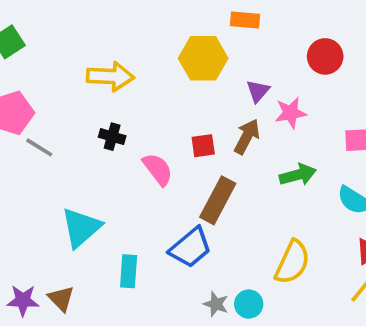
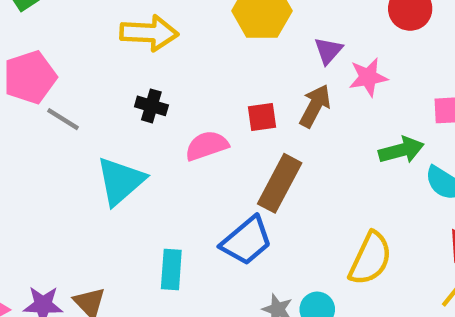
pink semicircle: (158, 169) -> (207, 146), turned -72
green arrow: (298, 175) -> (401, 150), moved
cyan triangle: (81, 228) -> (120, 181), moved

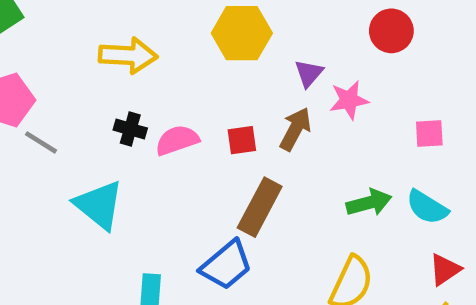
pink semicircle: (207, 146) -> (177, 140), moved
green arrow: (401, 150) -> (369, 203), moved
cyan triangle: (120, 181) -> (99, 205), turned -40

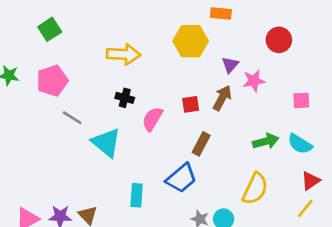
pink semicircle: (177, 140) -> (152, 119), moved, turned -40
gray line: (41, 142) -> (72, 118), moved
brown rectangle: (260, 207) -> (201, 144), size x0.7

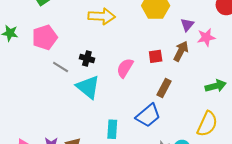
black cross: (125, 98) -> (87, 58), moved

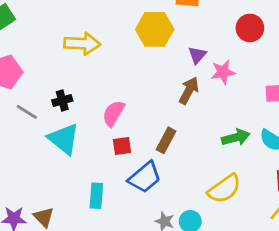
red square: (156, 56) -> (122, 146), moved
black cross: (87, 58) -> (62, 100), turned -32
yellow semicircle: (207, 124) -> (224, 189), turned 30

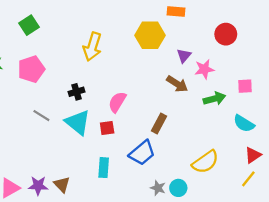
yellow arrow: (82, 44) -> (92, 47), turned 104
brown arrow: (189, 91) -> (177, 84), turned 95
gray line: (27, 112) -> (41, 116), moved
green arrow: (236, 137) -> (214, 99), moved
red square: (122, 146) -> (107, 128), moved

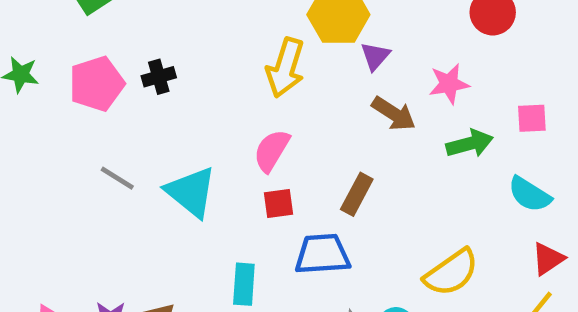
yellow arrow: (92, 47) -> (285, 68), moved
purple triangle: (184, 56) -> (375, 56), moved
black cross: (77, 92) -> (159, 77), moved
red square: (107, 128) -> (279, 204), moved
blue trapezoid: (142, 153) -> (322, 254), turned -144

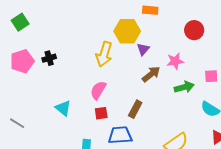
brown arrow: (394, 114) -> (151, 74), turned -72
gray line: (117, 178) -> (17, 123), moved
cyan triangle: (191, 192) -> (63, 108), size x0.7

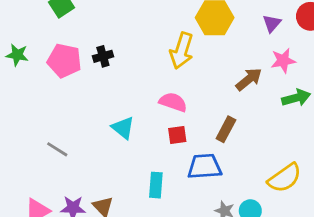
purple triangle: (143, 49) -> (272, 23), moved
pink pentagon: (22, 61) -> (64, 61), turned 30
pink semicircle: (98, 90) -> (173, 102), turned 78

